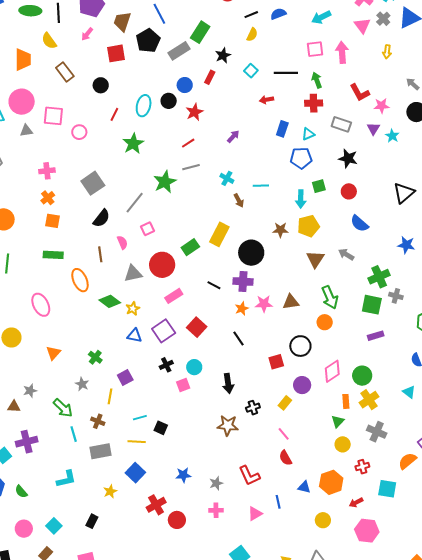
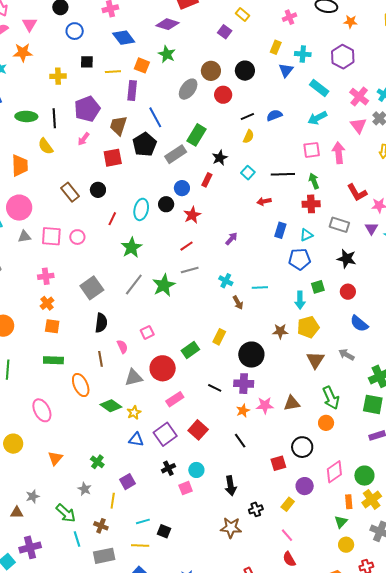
brown rectangle: (65, 72) -> (70, 192), moved
pink square: (53, 116) -> (51, 236), moved
gray line: (135, 203) -> (134, 285), moved
black semicircle: (102, 218) -> (101, 323), turned -30
yellow rectangle: (219, 234) -> (219, 337), size x0.7

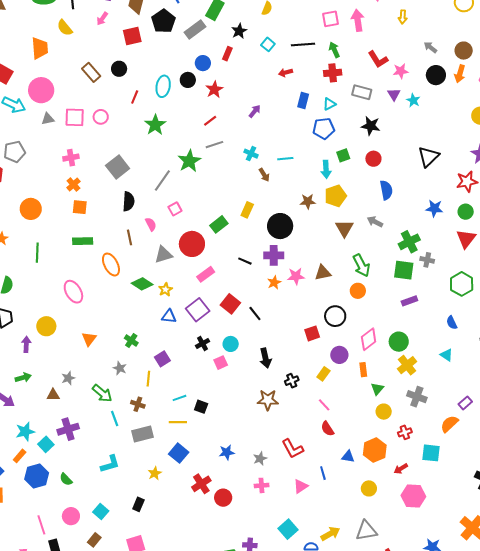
gray line: (134, 285) -> (162, 181), moved
blue semicircle: (359, 324) -> (386, 190), turned -138
black line: (240, 441) -> (255, 314), moved
orange rectangle: (349, 502) -> (363, 370), moved

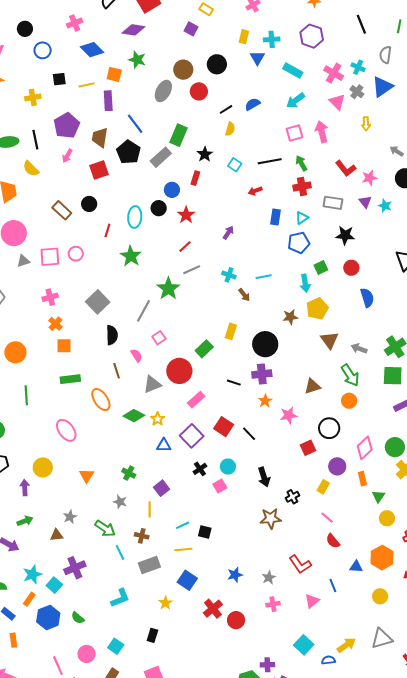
gray arrow: (375, 222) -> (359, 349), moved
pink star: (296, 276) -> (289, 415), moved

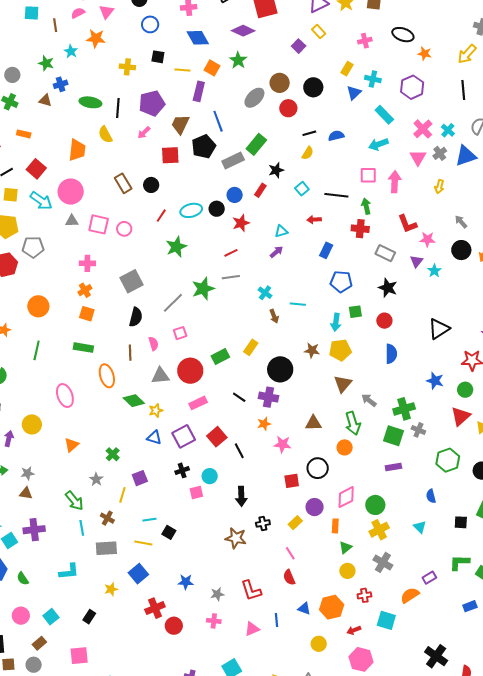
cyan ellipse: (135, 217) -> (191, 210), turned 55
cyan triangle: (302, 218) -> (281, 231), moved
gray star: (70, 517) -> (27, 473), moved

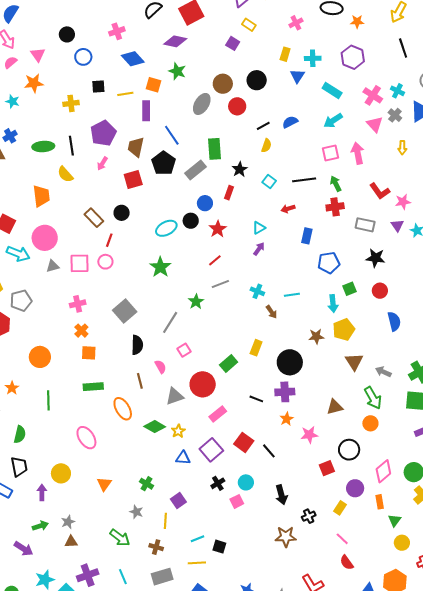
green rectangle: (256, 144) -> (214, 149), turned -30
red line: (161, 216) -> (109, 240), moved
green star: (203, 289) -> (196, 302), size x0.7
cyan line: (82, 528) -> (123, 577), moved

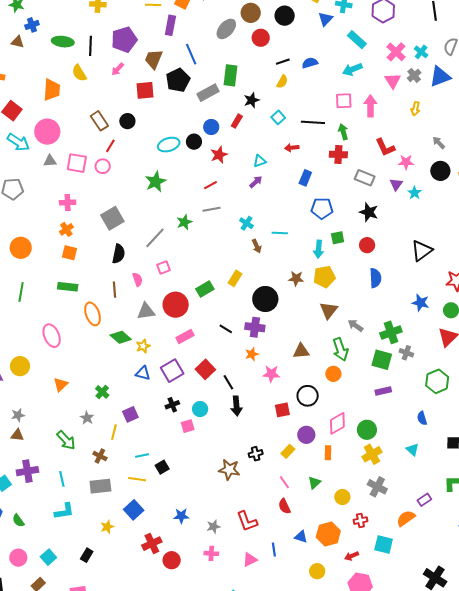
black arrow: (281, 495) -> (236, 406), moved
green triangle: (395, 520) -> (314, 483), moved
black square: (219, 547) -> (162, 467), turned 32

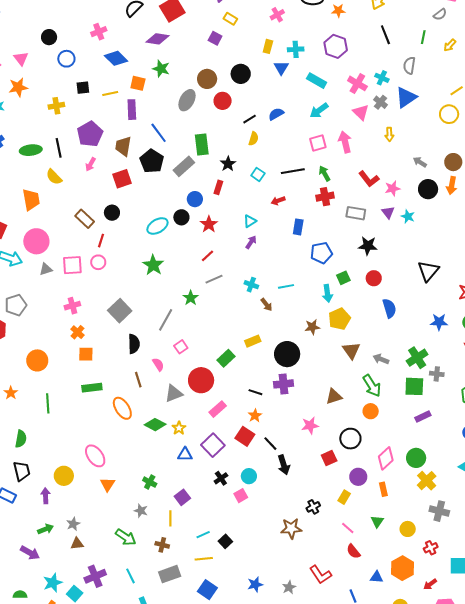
yellow rectangle: (235, 278) -> (253, 341), turned 49
pink ellipse: (52, 336) -> (95, 456), moved
orange star: (252, 354) -> (255, 416), moved

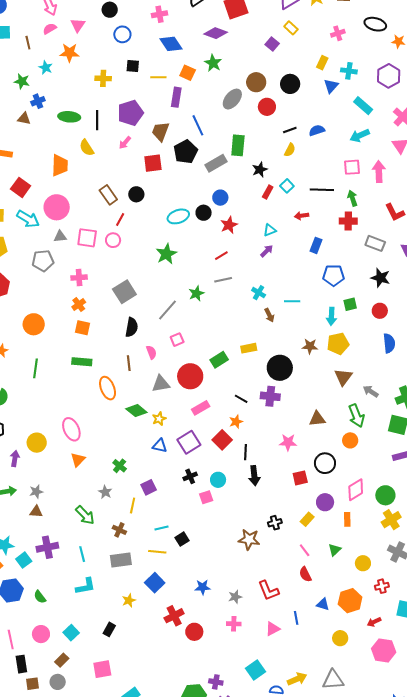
red rectangle: (218, 187) -> (268, 192), moved
gray pentagon: (16, 305) -> (43, 261), moved
black line: (270, 444) -> (245, 452), turned 35

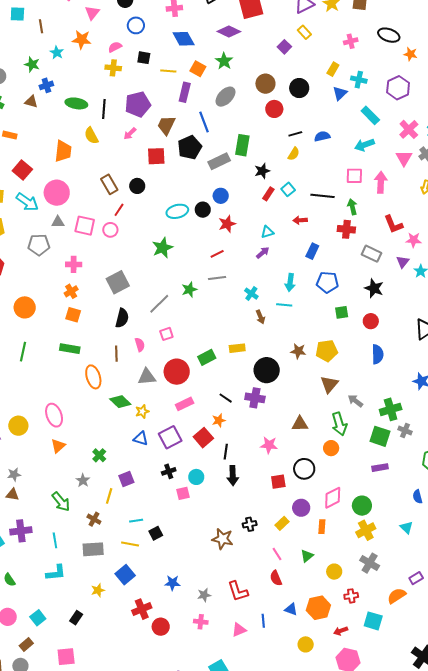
pink semicircle: (50, 29) -> (115, 47), moved
gray ellipse: (232, 99) -> (225, 97), moved
cyan arrow: (331, 316) -> (290, 282), moved

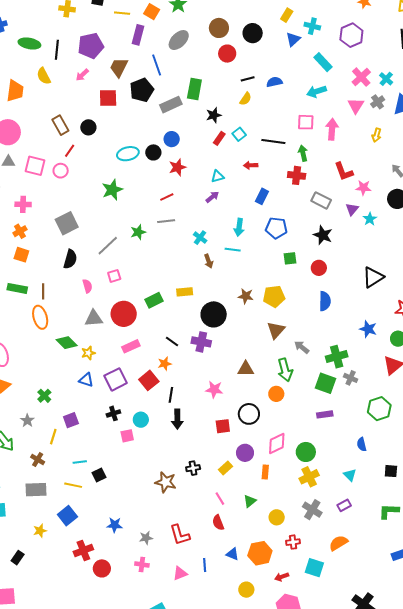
brown line: (116, 354) -> (43, 291), moved
purple rectangle: (416, 578) -> (344, 505), moved

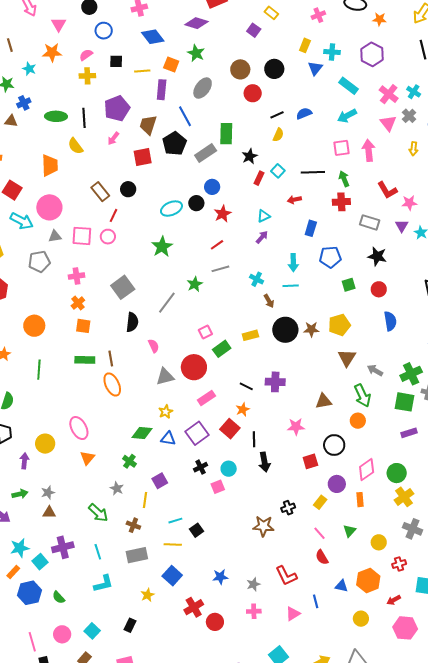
pink square: (114, 276) -> (205, 332), moved
black circle: (214, 314) -> (285, 330), moved
green diamond: (67, 343) -> (142, 433), moved, turned -30

